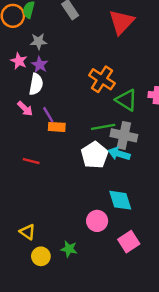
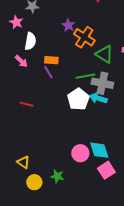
purple star: (40, 65) -> (68, 25), moved
purple line: (48, 115) -> (48, 72), moved
orange rectangle: (57, 127) -> (51, 60), moved
cyan diamond: (120, 200) -> (99, 150), moved

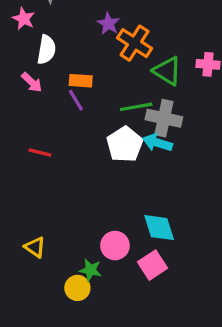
pink circle: (80, 153) -> (115, 246), moved
pink square: (106, 170) -> (153, 265), moved
yellow circle: (34, 182) -> (77, 288), moved

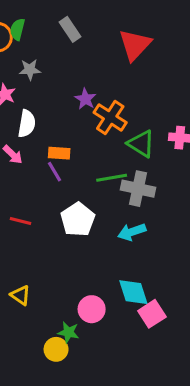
cyan arrow: (157, 143) -> (132, 232), moved, turned -36
white pentagon: (125, 144) -> (78, 220), moved
yellow triangle: (35, 247) -> (20, 295), moved
pink square: (153, 265) -> (152, 314), moved

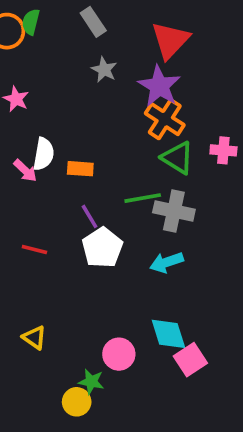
gray star: (30, 70) -> (104, 70), moved, turned 30
purple star: (85, 99) -> (159, 86), moved, size x1.6
orange cross: (110, 117) -> (165, 119), moved
white semicircle: (27, 124) -> (44, 154), moved
purple line: (55, 172) -> (89, 216), moved

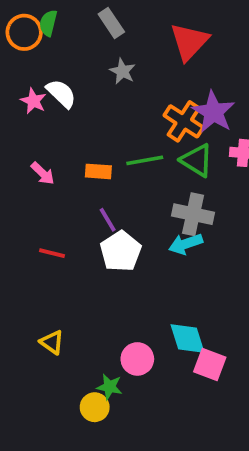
purple star: (159, 86) -> (213, 112), moved
white semicircle: (44, 154) -> (61, 94), moved, turned -56
green line: (143, 198) -> (145, 160), moved
cyan arrow: (167, 262) -> (186, 244), moved
pink square: (190, 360) -> (210, 365), turned -36

